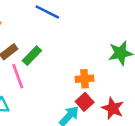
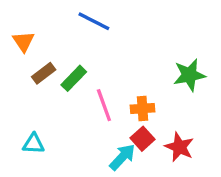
pink line: (18, 76) -> (104, 105), moved

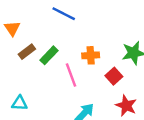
orange cross: (142, 108) -> (91, 55), moved
red square: (142, 139) -> (114, 76), moved

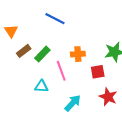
red square: (114, 76) -> (98, 72), turned 32
cyan triangle: (20, 103) -> (41, 86), moved

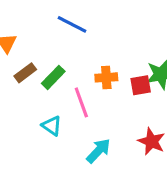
red square: (98, 72) -> (141, 85), moved
cyan triangle: (41, 86) -> (52, 126), turned 32

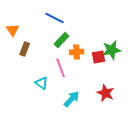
brown rectangle: (25, 73) -> (25, 49), turned -32
green rectangle: (53, 77) -> (62, 40), moved

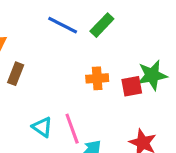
green rectangle: (62, 40) -> (102, 25), moved
pink line: (61, 68) -> (72, 129), moved

